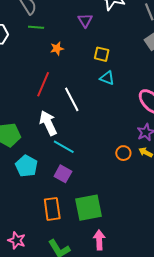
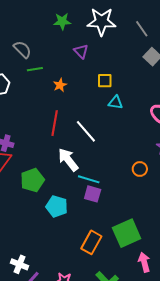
orange circle: (123, 153) -> (140, 169), moved
purple square: (63, 174) -> (93, 194), moved
orange rectangle: (52, 209) -> (91, 242), turned 50

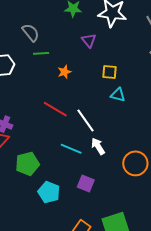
red line: (55, 123) -> (55, 109), turned -75
white arrow: (68, 160) -> (98, 146), moved, size x0.7
orange circle: (140, 169) -> (135, 163), size x1.6
cyan line: (89, 179) -> (71, 149), moved

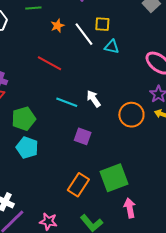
white line: (85, 120) -> (84, 34), moved
cyan pentagon: (49, 192) -> (27, 148), moved

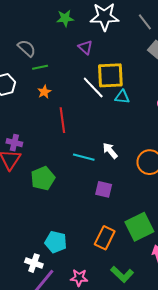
yellow square: (102, 24) -> (110, 75), size x1.8
orange star: (57, 26) -> (44, 92), moved
red line: (49, 63) -> (62, 120), turned 60
cyan pentagon: (27, 148) -> (56, 242), moved

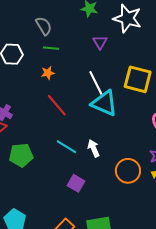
yellow square: (110, 75) -> (138, 79), moved
cyan triangle: (122, 97) -> (104, 103), moved, size x1.8
red line: (62, 120) -> (57, 105), turned -50

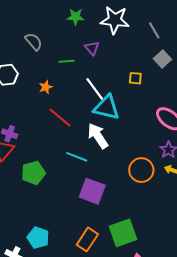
green line: (51, 48) -> (66, 61), moved
yellow square: (138, 79) -> (135, 78), size x0.5
white arrow: (94, 148) -> (98, 136), moved, size x1.5
purple square: (76, 183) -> (92, 191), size x1.5

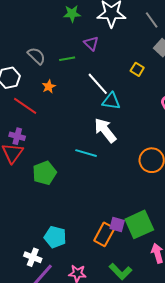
gray semicircle: (34, 42) -> (36, 56), moved
yellow square: (135, 78) -> (137, 69), turned 32
cyan triangle: (107, 107) -> (111, 101), size x0.7
red line: (60, 118) -> (25, 106), moved
purple square: (92, 191) -> (117, 224), moved, size x0.6

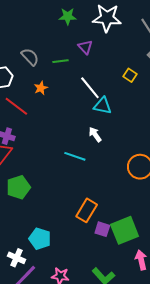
white arrow: (105, 130) -> (95, 134), size x0.6
green pentagon: (44, 173) -> (18, 187), moved
orange rectangle: (104, 234) -> (87, 210), moved

